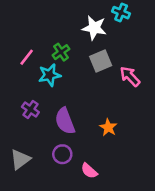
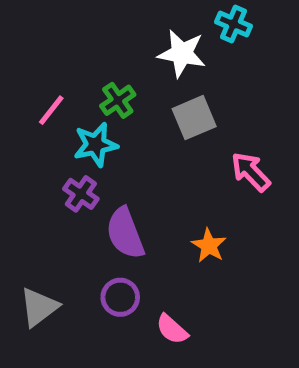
pink arrow: (130, 76) -> (251, 172), moved
purple cross: (30, 110) -> (81, 194), moved

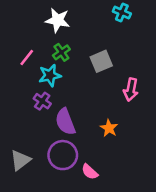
white star: (182, 54) -> (58, 20), moved
pink arrow: (251, 172) -> (131, 90), turned -125
purple circle: (120, 297) -> (63, 155), size x1.5

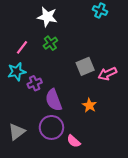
gray square: (101, 61) -> (85, 66), moved
cyan star: (50, 75) -> (17, 72), moved
pink arrow: (131, 90) -> (107, 74), turned 54
purple cross: (42, 101) -> (35, 83), turned 32

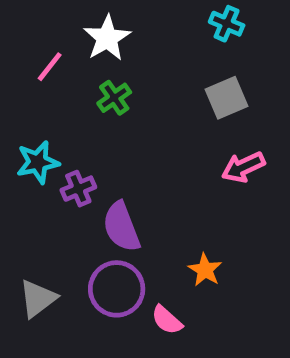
white star: (47, 17) -> (107, 38), turned 30
pink line: (22, 47) -> (50, 67), moved
gray square: (85, 66) -> (227, 98), moved
orange star: (89, 105) -> (205, 270), moved

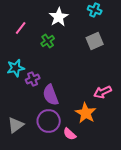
white star: (107, 38) -> (59, 17), moved
pink arrow: (243, 167) -> (103, 92), moved
orange star: (205, 270) -> (86, 113), size x1.5

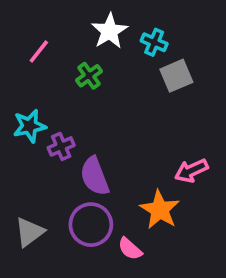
cyan cross: (95, 10) -> (154, 42), moved

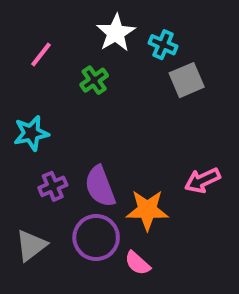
purple cross: (61, 146) -> (53, 186), moved
orange star: (160, 210) -> (147, 210), moved, turned -30

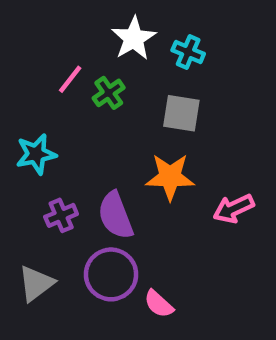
pink line: (41, 55) -> (70, 79), moved
gray square: (187, 80) -> (181, 113), moved, turned 32
orange star: (147, 210) -> (170, 177), moved

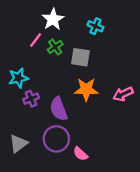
white star: (134, 38) -> (53, 19), moved
gray square: (181, 113) -> (80, 57), moved
pink arrow: (234, 209) -> (123, 94), moved
purple cross: (61, 215) -> (31, 99), moved

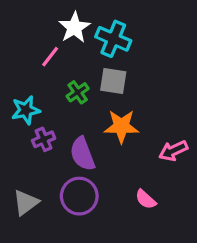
cyan cross: (95, 26) -> (113, 39), moved, size x1.5
green cross: (55, 47) -> (78, 92), moved
pink arrow: (123, 94) -> (173, 151), moved
pink semicircle: (80, 154) -> (146, 199), moved

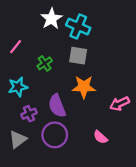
pink line: (50, 57) -> (16, 47), moved
green cross: (78, 92) -> (45, 63), moved
cyan star: (26, 110) -> (18, 87), moved
purple cross: (44, 139) -> (29, 114), moved

